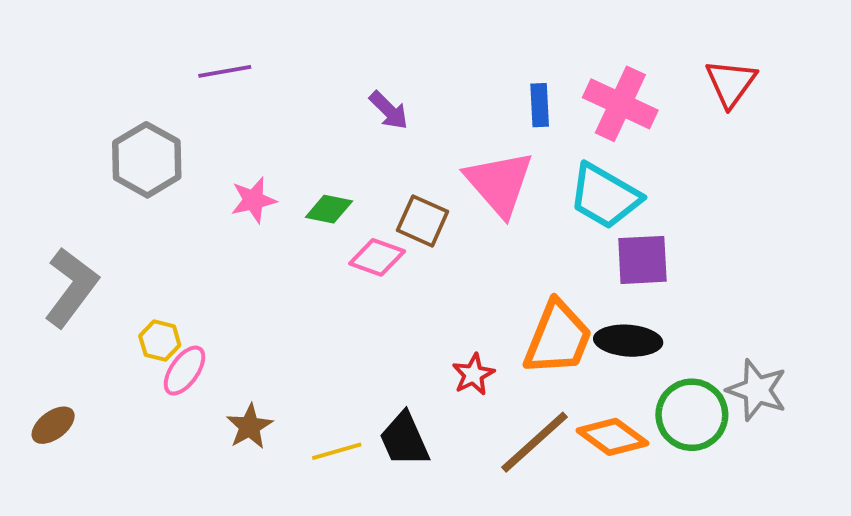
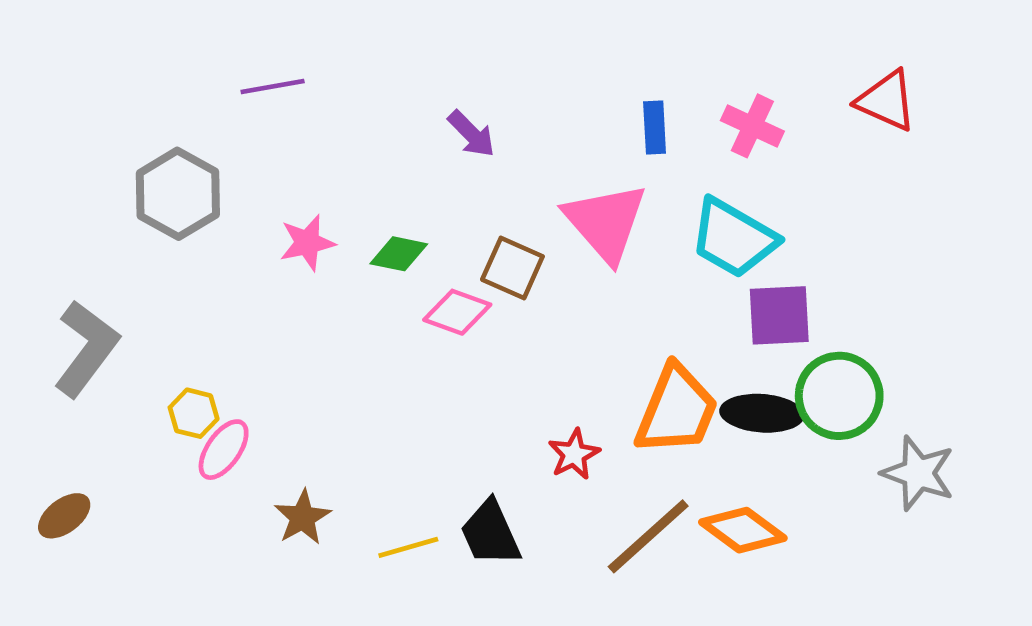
red triangle: (731, 83) -> (887, 101), turned -42
pink cross: (620, 104) -> (752, 126), size x0.7
green circle: (692, 415) -> (839, 396), moved

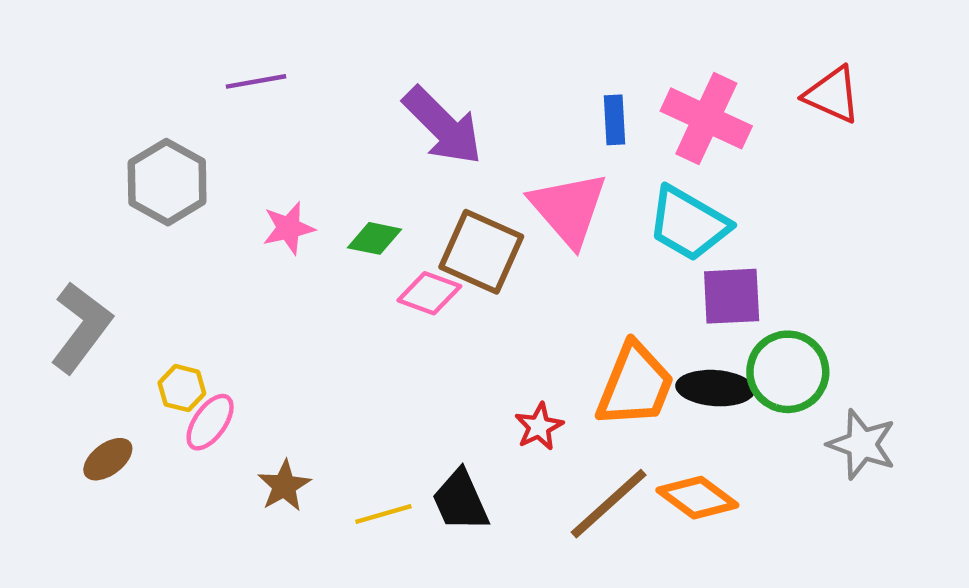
pink cross: (752, 126) -> (706, 118), size x1.5
purple arrow: (471, 134) -> (443, 126), size x1.8
brown square: (512, 268) -> (481, 252), size x1.4
brown ellipse: (64, 516) -> (108, 459), moved

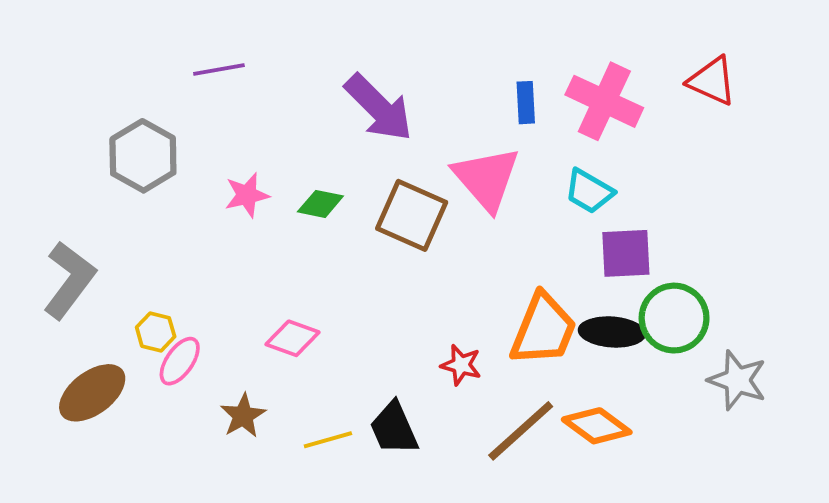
cyan trapezoid: (689, 224) -> (589, 191), size x0.7
pink diamond: (429, 293) -> (292, 338), moved
red star: (539, 427) -> (461, 365), turned -30
brown ellipse: (108, 459) -> (92, 393), size x1.6

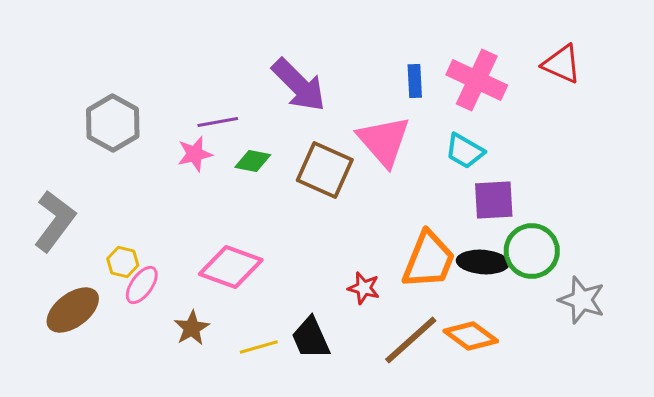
purple line: (219, 70) -> (218, 122), moved
pink diamond: (292, 338) -> (231, 267), size x1.5

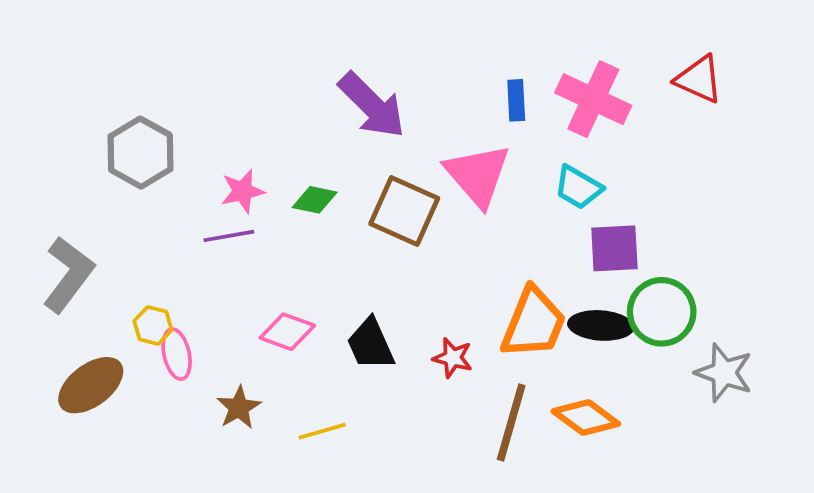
purple line: (218, 122) -> (229, 236), moved
pink diamond: (231, 267) -> (287, 332), size x0.7
pink ellipse: (142, 285) -> (177, 354), turned -48
black trapezoid: (311, 338) -> (371, 344), moved
brown line: (411, 340) -> (511, 422), turned -32

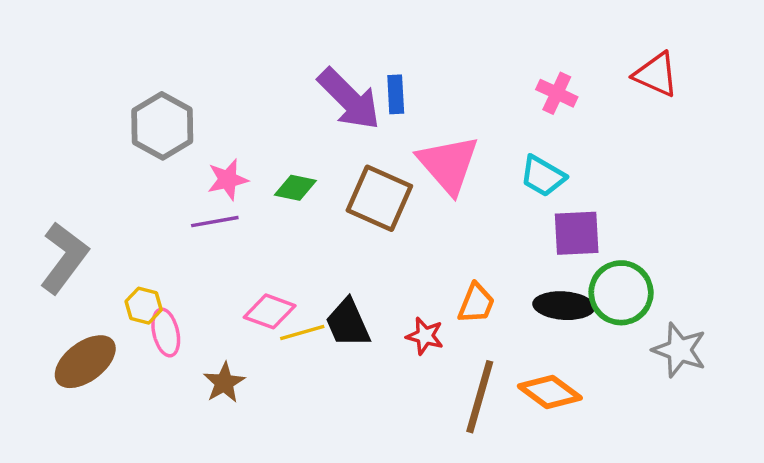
pink cross: (593, 99) -> (557, 93), size x0.6
blue rectangle: (516, 100) -> (396, 94), moved
gray hexagon: (141, 153) -> (162, 126), moved
orange trapezoid: (534, 323) -> (476, 303), moved, size x0.6
yellow line: (322, 431) -> (302, 332), moved

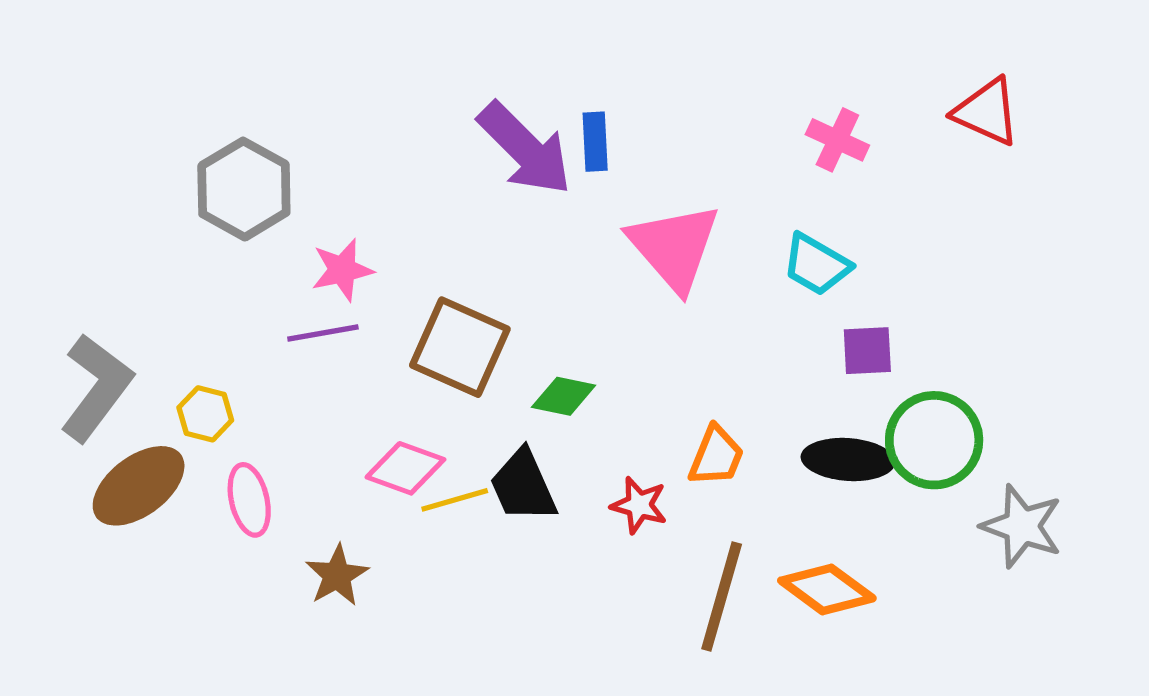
green diamond: (295, 188) -> (564, 396), moved
brown square: (379, 198) -> (460, 347), moved
purple square: (577, 233) -> (867, 351), size x0.7
yellow hexagon: (144, 306) -> (205, 414), moved
brown ellipse: (85, 362) -> (139, 486), moved

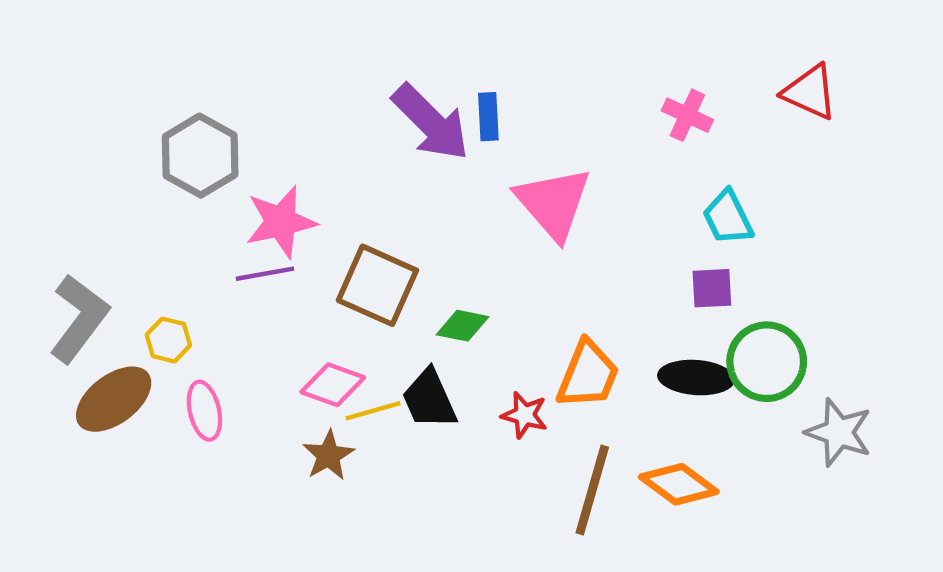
cyan trapezoid: (816, 265) -> (728, 218), moved, turned 34
pink star: (342, 270) -> (281, 222), size x1.4
orange trapezoid: (716, 456) -> (588, 375), size x1.4
brown star: (337, 575) -> (328, 455), moved

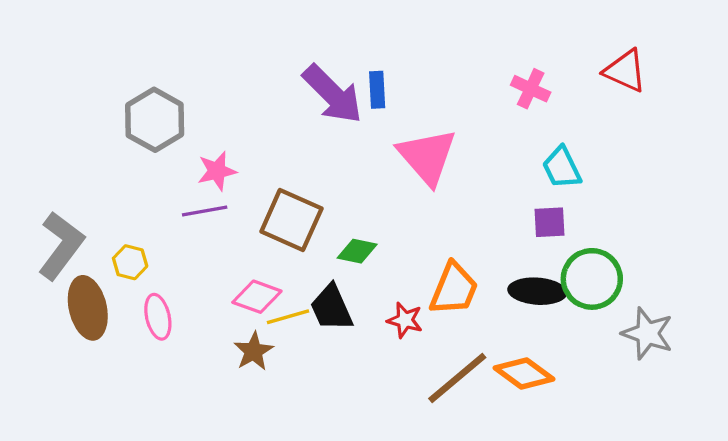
pink star: (281, 222) -> (217, 171), size x0.7
brown ellipse: (114, 399) -> (88, 308), turned -66
brown line: (592, 490) -> (457, 378), turned 34

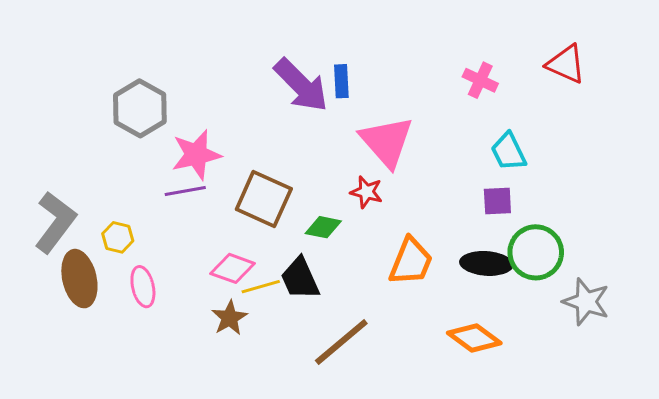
pink star: (217, 171) -> (196, 155), size x1.4
red star: (405, 320) -> (367, 192), moved
brown line: (457, 378) -> (341, 342), moved

